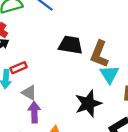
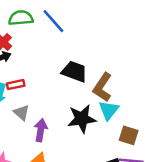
black star: (88, 104) -> (82, 119), moved
purple arrow: (34, 112) -> (41, 130), moved

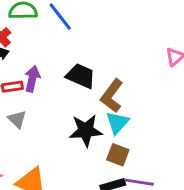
purple arrow: (41, 130) -> (32, 79), moved
brown square: (129, 135) -> (118, 155), moved

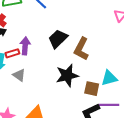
black trapezoid: (81, 76) -> (58, 39), turned -60
cyan triangle: (117, 123) -> (109, 78), moved, turned 42

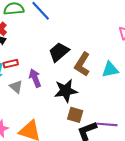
purple arrow: (25, 46) -> (35, 78), moved, turned -30
cyan triangle: (109, 78) -> (110, 70), moved
brown square: (92, 89) -> (75, 115), moved

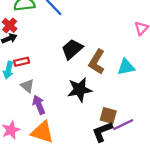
purple arrow: (35, 78) -> (39, 105), moved
brown square: (75, 115) -> (108, 115), moved
purple line: (107, 124) -> (123, 125), turned -30

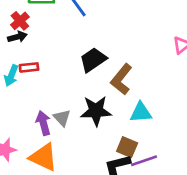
cyan triangle: (126, 67) -> (141, 112), moved
gray triangle: (27, 86) -> (62, 118), moved

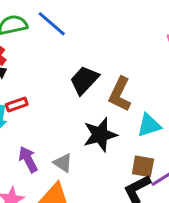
gray triangle: (62, 118) -> (63, 163), moved
purple arrow: (43, 123) -> (28, 159), moved

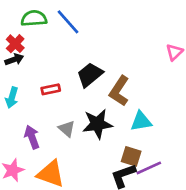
red rectangle: (17, 104) -> (51, 89), moved
gray triangle: (63, 163) -> (67, 129), moved

